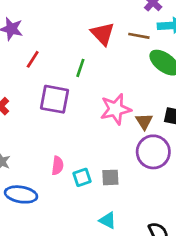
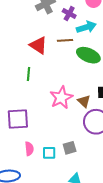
purple square: (54, 99) -> (18, 119), moved
cyan square: (82, 177) -> (49, 153), turned 32

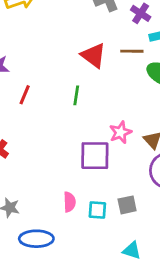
pink star: (61, 98) -> (120, 132), size x0.7
purple square: (18, 119) -> (95, 156), moved

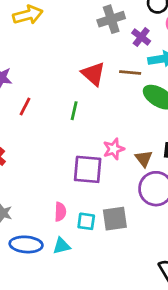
gray square: (127, 205) -> (115, 219), size x1.4
cyan triangle: (132, 250) -> (62, 246), moved, turned -36

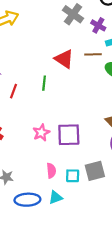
gray cross: (111, 19) -> (73, 14), turned -30
green line: (74, 111) -> (44, 83), moved
pink star: (114, 149) -> (41, 133), moved

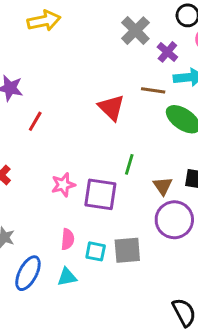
red triangle: (64, 59) -> (111, 108), moved
green line: (44, 83) -> (129, 164), moved
blue ellipse: (27, 200) -> (28, 273), turned -70

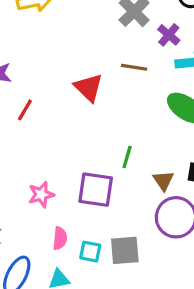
brown line: (153, 90) -> (134, 67), moved
red triangle: (111, 108) -> (89, 87), moved
pink star: (63, 185) -> (41, 195), moved

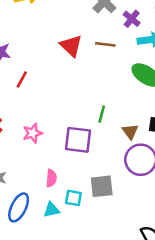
red triangle: (89, 87) -> (71, 46), moved
pink star: (41, 195) -> (33, 133), moved
cyan square: (90, 252) -> (73, 198), moved

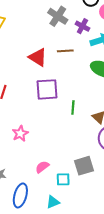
purple square: (78, 140) -> (47, 89), moved
pink semicircle: (51, 178) -> (42, 167), turned -120
cyan triangle: (51, 210) -> (53, 202), moved

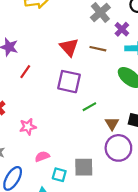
green line: (73, 107) -> (89, 107), turned 40
pink star: (20, 133) -> (28, 127), moved

